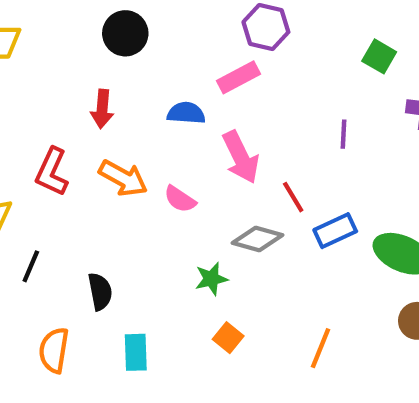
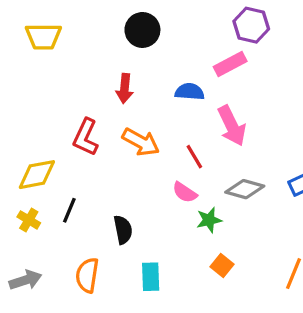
red line: (293, 197) -> (194, 157), moved
pink semicircle: (180, 199) -> (185, 192), moved

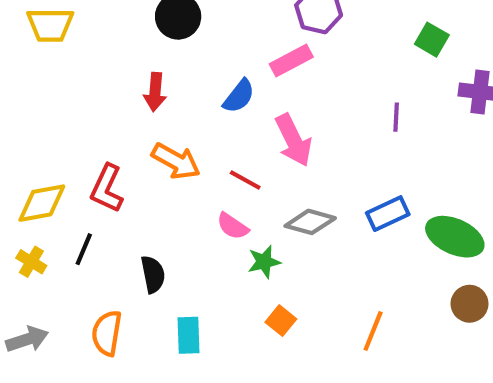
blue semicircle: (190, 92) -> (239, 96), turned 124
red L-shape: (86, 137) -> (107, 188), moved
red line: (194, 157) -> (245, 180), turned -30

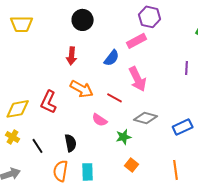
blue rectangle: (388, 214) -> (183, 127), moved
pink semicircle: (233, 226) -> (100, 120), moved
black line: (84, 249) -> (38, 146), moved, turned -56
orange line: (373, 331) -> (176, 170), turned -30
orange semicircle: (107, 333) -> (61, 171), moved

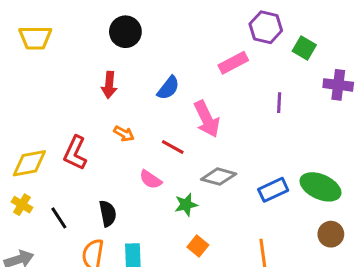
purple hexagon: (150, 17) -> (266, 27), moved
pink rectangle: (137, 41) -> (233, 63), moved
orange arrow: (82, 89) -> (124, 134), size x0.6

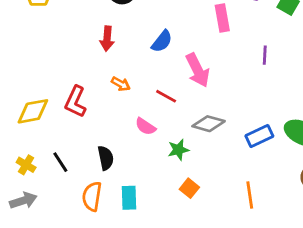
pink rectangle: (233, 63) -> (222, 18), turned -72
yellow cross: (22, 205) -> (26, 165), moved

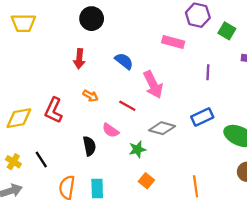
pink rectangle: (222, 18) -> (173, 42), turned -65
blue semicircle: (162, 41) -> (124, 61), turned -90
blue rectangle: (259, 136) -> (202, 117), moved
black semicircle: (106, 158) -> (89, 146), moved

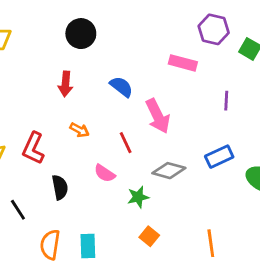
red line: (127, 106) -> (126, 143), turned 36
black semicircle: (89, 146) -> (60, 187), moved

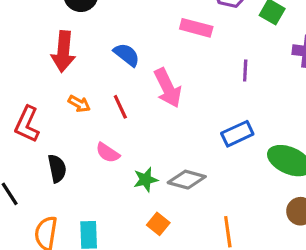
red arrow: (65, 84) -> (63, 52), size x1.4
red line: (126, 143) -> (120, 107), moved
gray diamond: (169, 171) -> (187, 180), moved

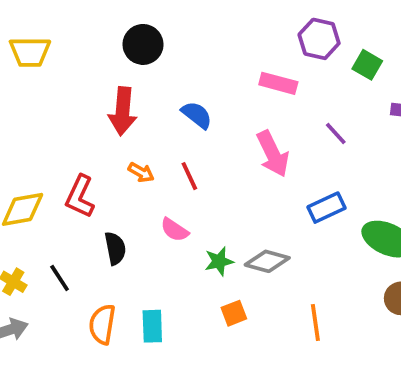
purple line: (245, 70) -> (336, 133), turned -45
pink arrow: (168, 88) -> (273, 154), moved
orange square: (158, 224) -> (234, 313), turned 30

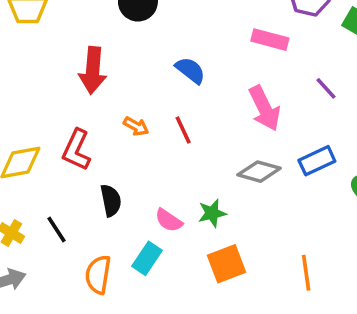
red arrow: (123, 111) -> (93, 70), moved
pink semicircle: (175, 230) -> (169, 220), moved
gray diamond: (267, 261) -> (259, 172), moved
orange square: (234, 313) -> (227, 264), size x1.5
cyan rectangle: (152, 326) -> (147, 258), moved, turned 36

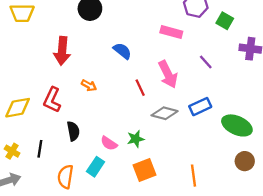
red line: (183, 130) -> (140, 88), moved
black line: (57, 229) -> (40, 149), turned 42

